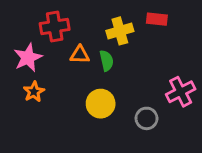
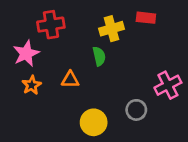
orange triangle: (80, 55) -> (70, 80), moved
yellow circle: (101, 104) -> (94, 122), moved

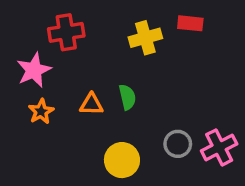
green semicircle: (99, 56) -> (127, 97), moved
pink cross: (168, 85) -> (219, 147), moved

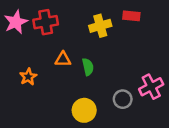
pink star: (34, 70) -> (16, 22), moved
orange triangle: (91, 104) -> (63, 59), moved
pink cross: (219, 147) -> (151, 87), moved

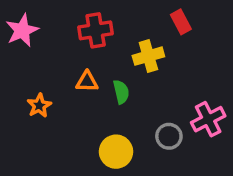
red rectangle: (131, 16) -> (181, 22), turned 56
red cross: (46, 22) -> (96, 30), moved
yellow cross: (100, 26) -> (148, 56), moved

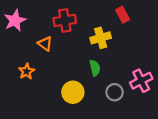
orange triangle: (87, 82) -> (45, 44), moved, turned 35
green semicircle: (121, 92) -> (95, 68), moved
yellow circle: (116, 152) -> (73, 92), moved

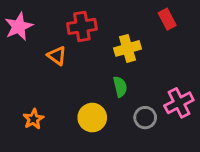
red rectangle: (123, 15) -> (167, 19), moved
orange star: (27, 71) -> (33, 119), moved

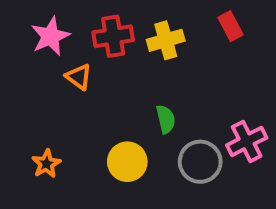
pink star: (19, 26) -> (50, 36), moved
yellow cross: (128, 48) -> (166, 40), moved
gray circle: (145, 118) -> (200, 162), size x1.4

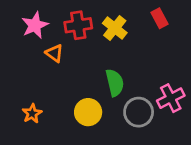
yellow cross: (166, 40) -> (115, 28), turned -35
green semicircle: (166, 119) -> (115, 83), size x1.4

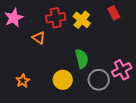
pink star: (35, 25) -> (14, 18), moved

